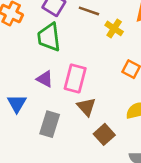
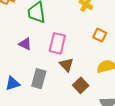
purple triangle: (45, 79) -> (25, 44), moved
blue triangle: (17, 103) -> (13, 83), moved, turned 42

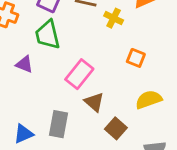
pink rectangle: (57, 43) -> (79, 74), turned 30
purple triangle: (25, 44) -> (24, 64), moved

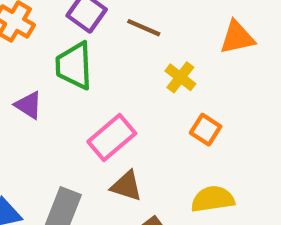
yellow cross: (114, 18) -> (180, 77), moved
brown triangle: (94, 102) -> (126, 186), turned -35

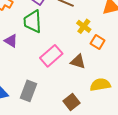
orange square: (206, 130) -> (98, 42), moved
brown triangle: (126, 186) -> (78, 62), moved

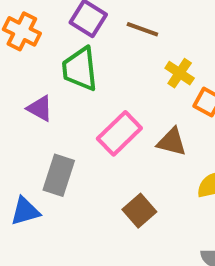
gray rectangle: (29, 91) -> (59, 175), moved
brown square: (71, 102) -> (139, 211), moved

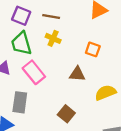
yellow cross: (180, 73) -> (53, 38), moved
pink rectangle: (119, 133) -> (34, 72), moved, turned -75

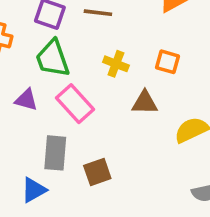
yellow cross: (53, 38) -> (116, 64), moved
brown square: (66, 114) -> (97, 172), moved, turned 35

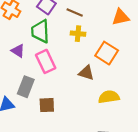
orange square: (168, 62) -> (107, 53), size x1.5
yellow cross: (116, 64) -> (78, 34), moved, turned -32

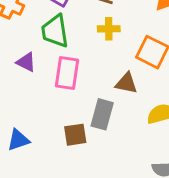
pink rectangle: (46, 61) -> (67, 73), turned 40
gray rectangle: (26, 87) -> (102, 114), moved

